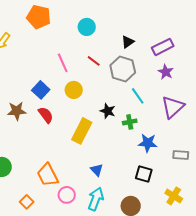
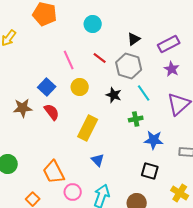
black star: (108, 111) -> (114, 95), moved
blue triangle: (97, 170) -> (98, 160), moved

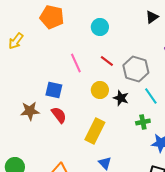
black triangle: (134, 39) -> (152, 17), moved
blue square: (47, 87) -> (54, 90), turned -30
yellow circle: (80, 87) -> (100, 90), moved

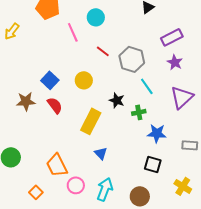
pink line: (76, 63) -> (73, 32), moved
blue square: (54, 90) -> (50, 80), turned 30
yellow circle: (100, 90) -> (84, 80), moved
black star: (121, 98) -> (117, 100), moved

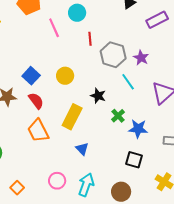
purple rectangle: (172, 37) -> (157, 20), moved
red line: (103, 51) -> (90, 39), moved, turned 48
purple star: (175, 62) -> (141, 58), moved
green cross: (139, 112) -> (118, 116), moved, turned -32
orange trapezoid: (57, 165) -> (38, 131), moved

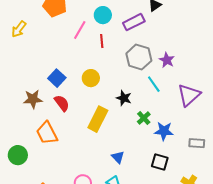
purple rectangle: (157, 20) -> (134, 22), moved
pink line: (54, 28) -> (80, 30), turned 54
red line: (90, 39) -> (102, 41), moved
orange trapezoid: (38, 131) -> (47, 133), moved
blue triangle: (82, 149) -> (118, 157), moved

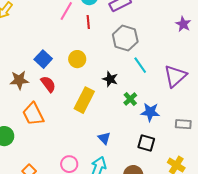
purple star: (167, 60) -> (183, 24), moved

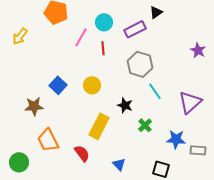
red semicircle: (48, 84) -> (82, 153), moved
blue star: (150, 112) -> (176, 139), moved

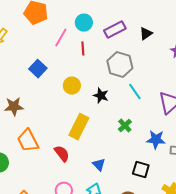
black triangle: (156, 12) -> (146, 34), moved
blue square: (58, 85) -> (38, 69), moved
black star: (125, 105) -> (101, 96), moved

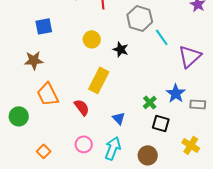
blue square: (38, 69) -> (44, 26), moved, turned 36
cyan line: (135, 92) -> (162, 37), moved
green cross: (125, 126) -> (150, 102), moved
blue star: (156, 140) -> (176, 93), turned 30

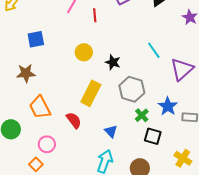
gray hexagon: (140, 18) -> (132, 89), moved
pink circle: (84, 144) -> (47, 144), moved

